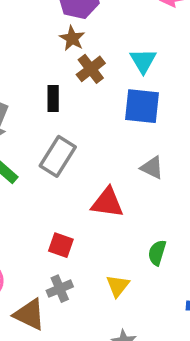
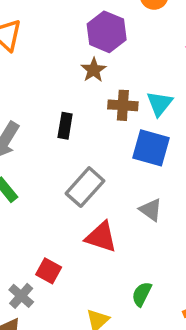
brown cross: (91, 69) -> (123, 105), moved, turned 32
gray rectangle: (58, 156) -> (85, 187), moved
gray cross: (60, 289) -> (21, 296), moved, turned -35

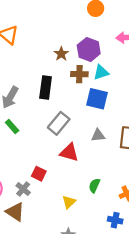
purple hexagon: (107, 32) -> (89, 49), moved
cyan triangle: (160, 104) -> (101, 72), turned 35
black rectangle: (65, 126) -> (46, 87), size x1.5
gray triangle: (151, 210) -> (98, 135), turned -40

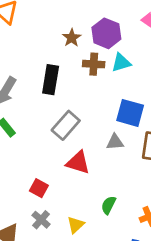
blue square: (97, 99) -> (130, 113), moved
gray cross: (23, 189) -> (41, 220), moved

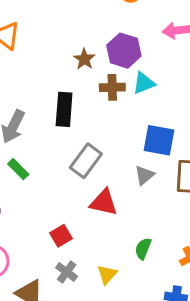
gray triangle: (115, 142) -> (144, 175), turned -30
red square: (39, 188) -> (61, 236), turned 36

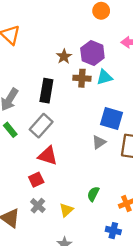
gray rectangle: (86, 161) -> (41, 126), moved
red triangle: (104, 202) -> (48, 156), moved

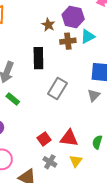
gray rectangle: (41, 126) -> (57, 88), moved
red triangle: (48, 156) -> (69, 138), moved

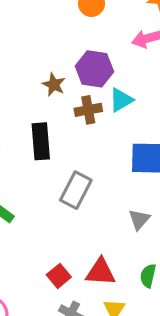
gray triangle: (94, 95) -> (139, 219), moved

